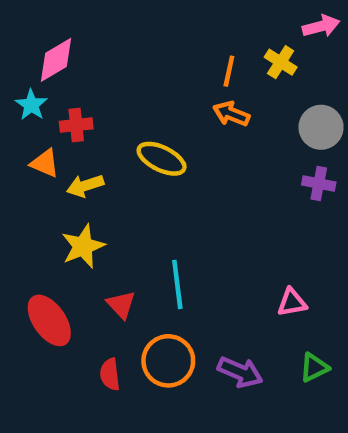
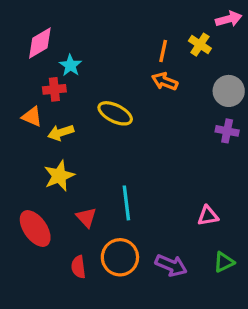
cyan star: (31, 105) -> (70, 65), moved

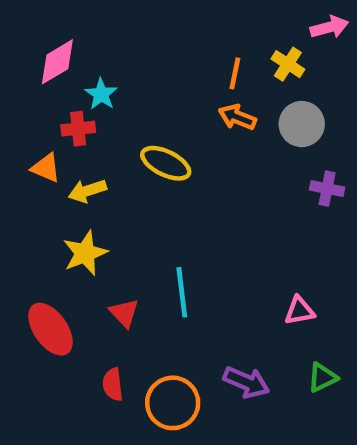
gray circle: (229, 91) -> (302, 124), moved
orange circle: (120, 257) -> (173, 403), moved

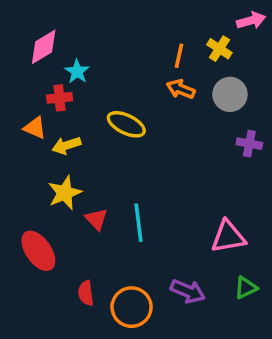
pink triangle: (299, 311) -> (228, 237), size x1.5
red triangle: (124, 313) -> (96, 219), moved

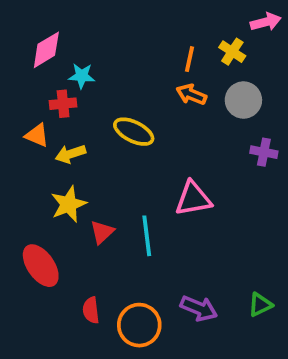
cyan star: (77, 72) -> (82, 76), turned -30
red triangle: (96, 219) -> (102, 232), turned 30
pink triangle: (228, 237) -> (193, 199), moved

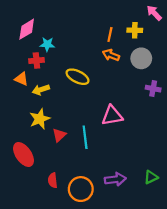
pink arrow: (266, 22) -> (154, 13), turned -119
yellow cross: (232, 52) -> (135, 30), turned -32
purple arrow: (199, 308) -> (115, 179), turned -30

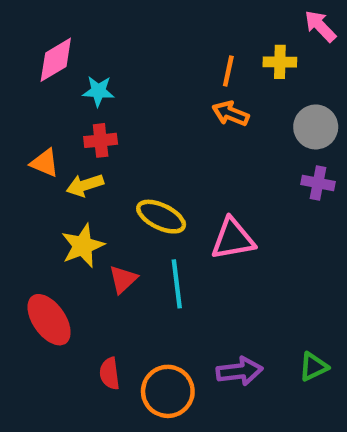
gray circle: (141, 58) -> (316, 127), moved
red cross: (36, 60) -> (101, 140), moved
yellow ellipse: (78, 77) -> (161, 217), moved

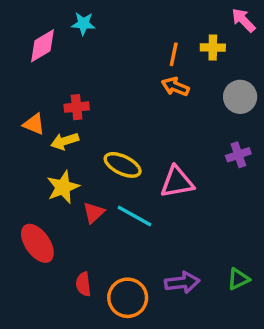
cyan star: (98, 91) -> (83, 24), moved
purple cross: (318, 183) -> (238, 155), moved, turned -30
cyan line: (177, 284) -> (134, 216), turned -54

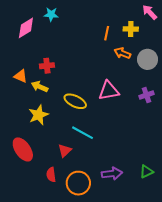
orange arrow: (175, 87) -> (122, 53), moved
yellow arrow: (65, 141) -> (40, 87), turned 42
pink triangle: (177, 182) -> (109, 91), moved
red triangle: (94, 213) -> (65, 151), moved

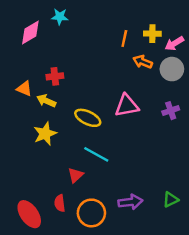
pink arrow: (150, 12) -> (174, 43), moved, turned -77
red ellipse: (23, 149) -> (29, 214), moved

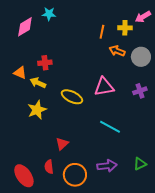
pink arrow: (174, 43) -> (143, 17), moved
cyan line: (96, 154) -> (110, 127), moved

